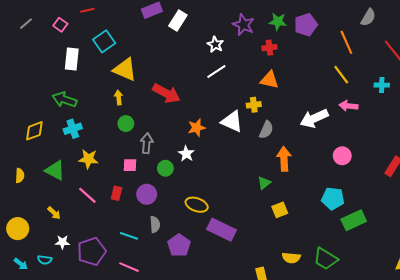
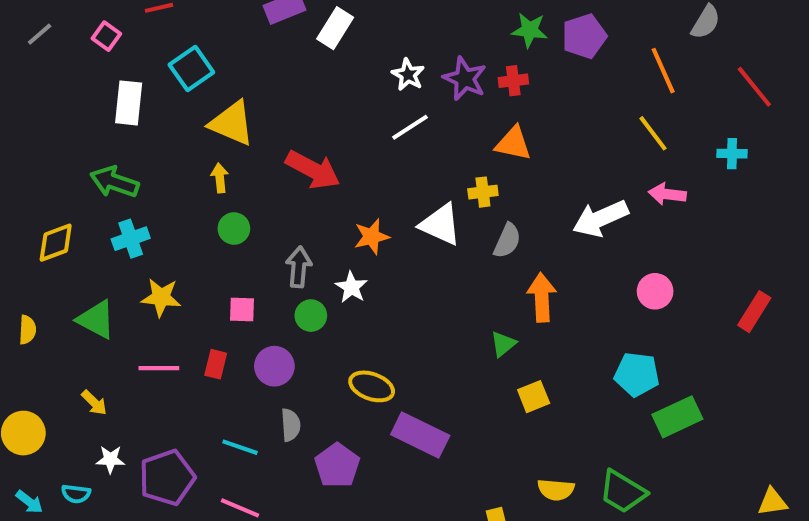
purple star: (243, 25) -> (465, 79), moved
gray arrow: (147, 143) -> (299, 267), moved
pink line: (87, 195) -> (159, 368), turned -42

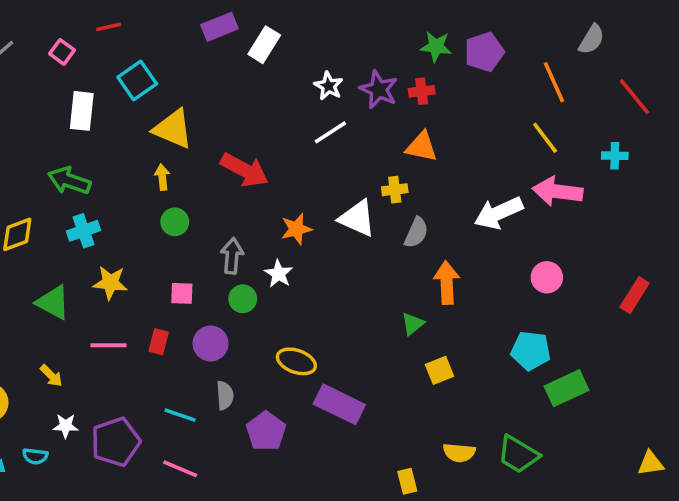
pink arrow: (667, 194) -> (558, 191), size x1.5

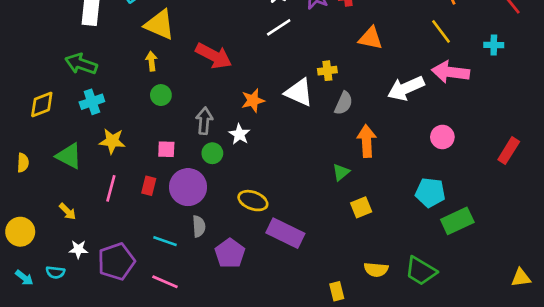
orange triangle: (422, 147) -> (371, 38), moved
purple circle: (211, 343) -> (188, 187), size x1.4
pink line: (109, 345) -> (111, 188), turned -75

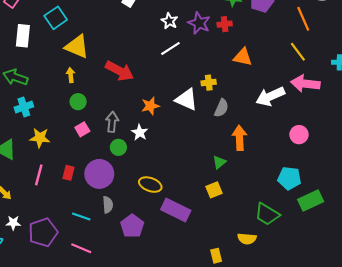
pink square: (166, 149) -> (82, 129), moved, turned -32
yellow square: (361, 207) -> (214, 190), moved
green trapezoid: (421, 271) -> (267, 214), moved

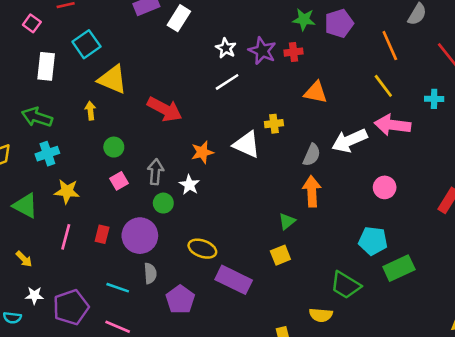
yellow arrow: (71, 75) -> (90, 111), moved
gray semicircle: (221, 108) -> (312, 155), moved

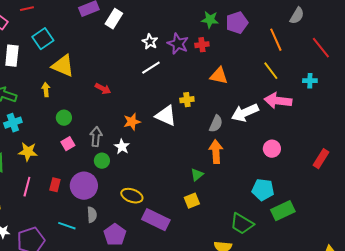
red arrow: (165, 109) -> (103, 89), size x0.6

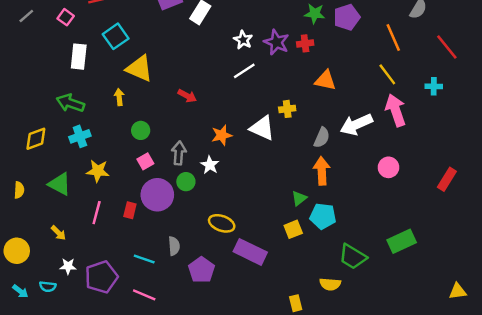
pink arrow: (278, 101) -> (396, 110), turned 64
purple circle: (84, 186) -> (157, 195), moved
cyan pentagon: (263, 190) -> (323, 216), moved

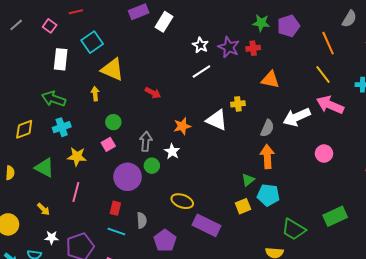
pink arrow: (396, 110) -> (330, 105), turned -48
pink square: (145, 161) -> (108, 144), moved
red rectangle: (130, 210) -> (115, 208), moved

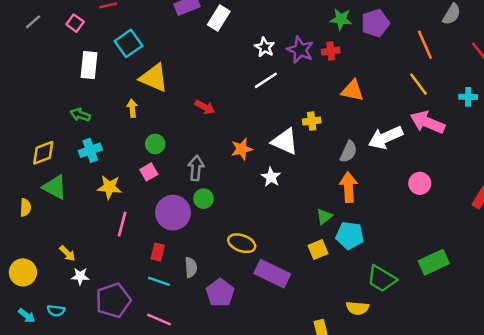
green arrow: (54, 99) -> (80, 115), size x0.7
white star: (172, 151) -> (271, 177), moved
green triangle: (44, 168) -> (55, 187), moved
pink line: (76, 192) -> (122, 224), moved
white star: (52, 238) -> (80, 276), moved

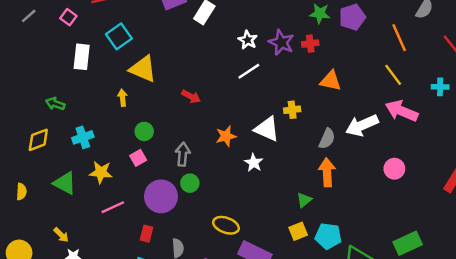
green arrow: (80, 115) -> (55, 104), moved
green triangle: (55, 187) -> (65, 183), moved
pink line: (122, 224) -> (113, 207), turned 50
cyan pentagon: (350, 236) -> (328, 236), moved

